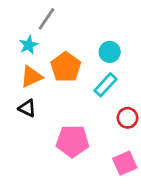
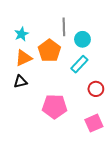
gray line: (46, 19) -> (64, 27), moved, turned -36
black triangle: (27, 108) -> (20, 82), turned -40

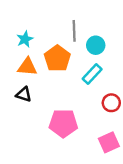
orange triangle: (24, 58) -> (27, 67), turned 30
black triangle: (20, 82) -> (24, 94), turned 32

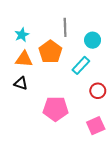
cyan circle: (96, 45) -> (93, 40), moved

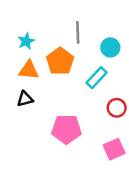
black triangle: (21, 83) -> (25, 99), turned -32

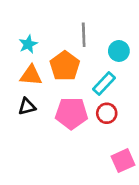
red circle: (117, 108) -> (107, 113), moved
pink pentagon: (66, 129) -> (72, 113), moved

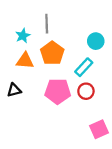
gray line: (84, 35) -> (47, 24), moved
black triangle: (27, 106) -> (14, 90), moved

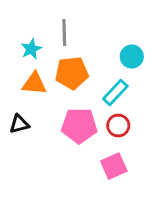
orange pentagon: (52, 53) -> (72, 73), turned 30
pink square: (99, 129) -> (114, 166), moved

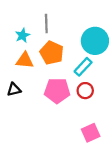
cyan circle: (132, 56) -> (95, 41), size x1.6
orange pentagon: (72, 73) -> (52, 53), turned 30
pink square: (114, 166) -> (91, 133), moved

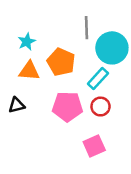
gray line: (46, 24) -> (87, 28), moved
pink square: (91, 133) -> (94, 146), moved

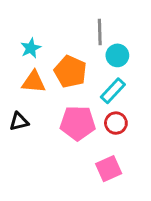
cyan circle: (112, 48) -> (117, 55), moved, size x0.6

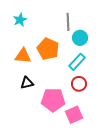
cyan star: (31, 48) -> (20, 20), moved
black triangle: (19, 122) -> (27, 83), moved
pink pentagon: (78, 123) -> (53, 100), moved

